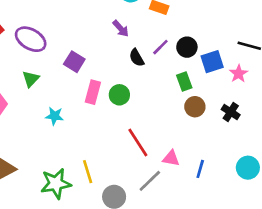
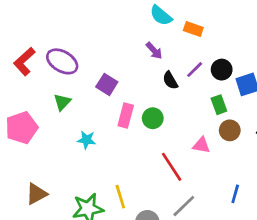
pink triangle: (171, 158) -> (201, 145), moved

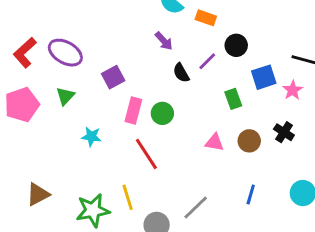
black circle: (222, 70) -> (236, 45), moved
purple square: (107, 84) -> (113, 77), turned 30
pink pentagon: (22, 128) -> (22, 105), moved
brown circle: (230, 130) -> (249, 141), moved
red line: (172, 167) -> (146, 154), moved

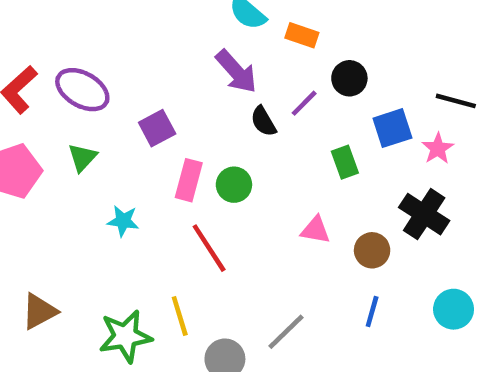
purple arrow: (164, 41) -> (236, 71), size x1.5
black cross: (284, 132) -> (424, 214), size x1.5
brown circle: (249, 141) -> (372, 250), moved

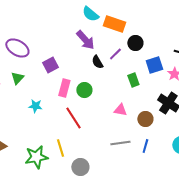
orange rectangle: (302, 35) -> (114, 24), size x1.5
gray line: (286, 332) -> (120, 143), moved, turned 36

